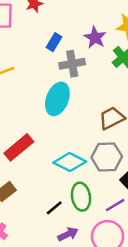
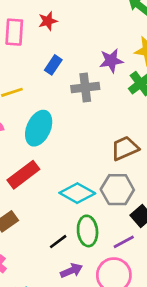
purple star: (95, 37) -> (111, 61), turned 30
blue rectangle: (54, 42) -> (53, 65), moved
cyan ellipse: (57, 99) -> (39, 128), moved

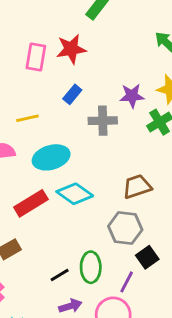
red star: (48, 21) -> (71, 49), size x1.5
cyan ellipse: (39, 128) -> (51, 157), turned 44
cyan diamond: (77, 193) -> (75, 194), moved
purple line: (124, 242) -> (127, 282), turned -40

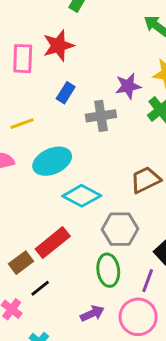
red rectangle: (31, 203) -> (53, 243), moved
gray hexagon: (125, 228) -> (120, 229), moved
black line: (60, 275) -> (40, 288), moved

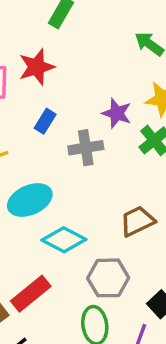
purple star: (128, 86) -> (117, 113), turned 30

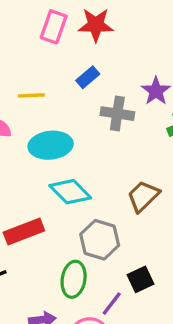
brown trapezoid: (137, 221) -> (143, 196), turned -36

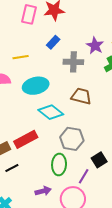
brown trapezoid: (143, 196) -> (81, 96), moved, turned 65

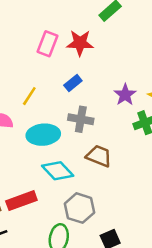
yellow line: (21, 57) -> (29, 96), turned -56
gray cross: (73, 62) -> (81, 119), moved

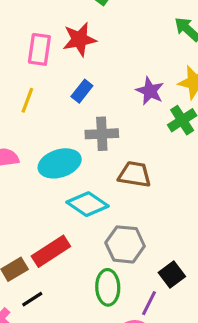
yellow line: (29, 96) -> (27, 100), moved

